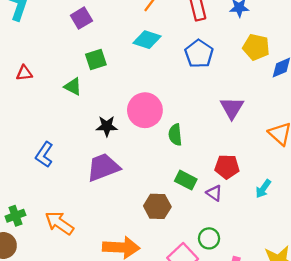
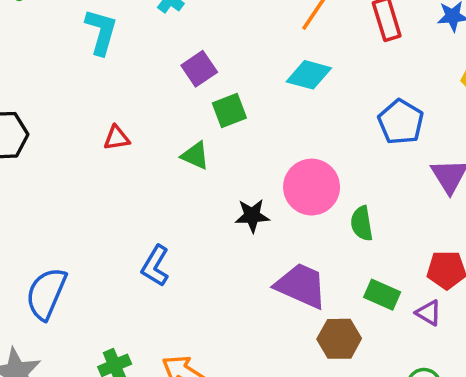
purple square: (81, 18) -> (199, 69), moved
blue pentagon: (199, 54) -> (401, 122), moved
purple trapezoid: (103, 167) -> (301, 286), moved, turned 48

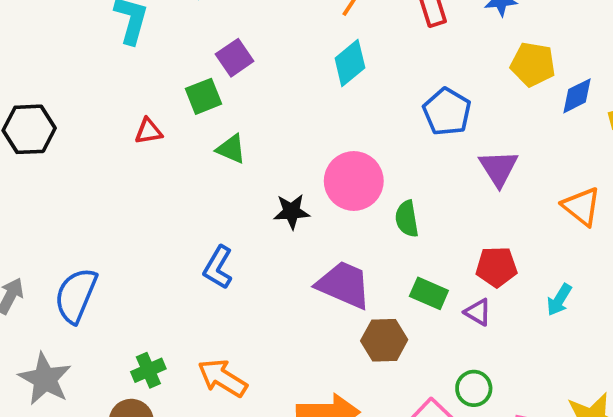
cyan diamond: (309, 75) -> (350, 63), turned -54
green square: (229, 111) -> (204, 96), moved
blue L-shape: (155, 266) -> (218, 267), moved

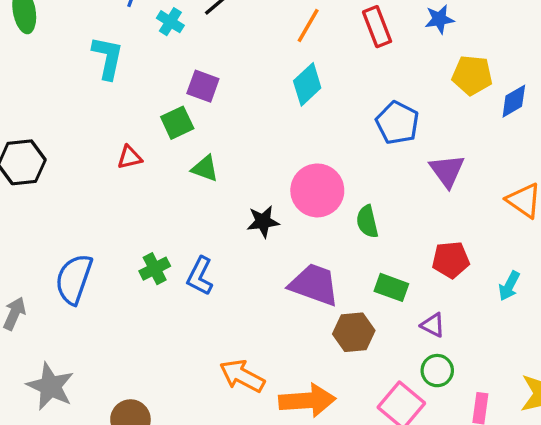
purple square: (235, 58) -> (203, 86), turned -32
blue semicircle: (76, 295) -> (74, 279), moved
purple triangle: (478, 312) -> (433, 325), moved
green cross: (148, 370) -> (155, 269), moved
orange arrow: (222, 378) -> (242, 376), moved

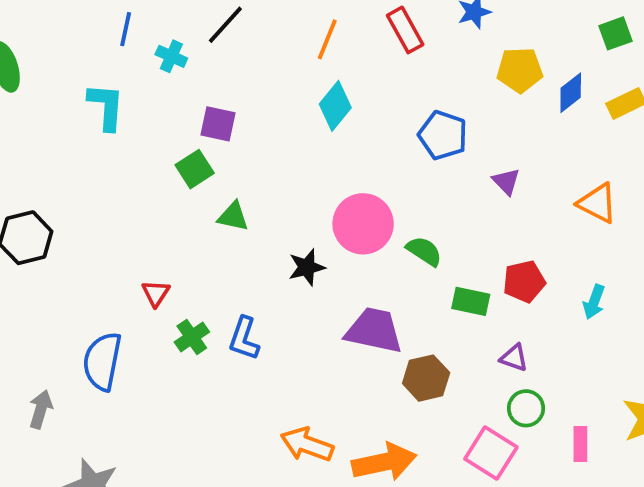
red triangle: (130, 157) -> (156, 293), moved, turned -36
purple triangle: (447, 171) -> (506, 181), size x0.7
green semicircle: (367, 222) -> (424, 251), turned 144
green rectangle: (391, 287) -> (471, 301), moved

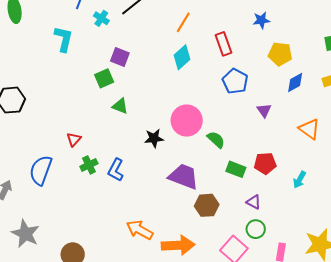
red rectangle: (405, 30) -> (223, 44), moved
blue diamond: (571, 93) -> (295, 82), moved

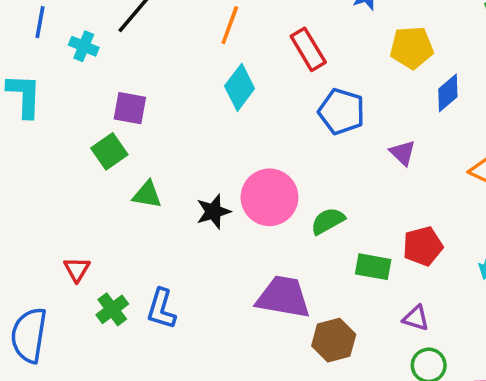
black star: (154, 138) -> (213, 212), moved
green semicircle: (216, 140) -> (328, 221), turned -60

